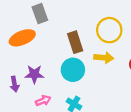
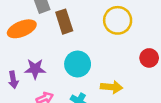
brown rectangle: (75, 42) -> (64, 22), moved
yellow arrow: (104, 58) -> (112, 87), moved

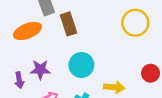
yellow circle: (118, 20) -> (135, 23), moved
red circle: (149, 58) -> (151, 73), moved

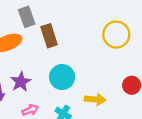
purple star: (40, 70) -> (21, 82), turned -30

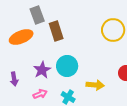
purple star: (21, 82) -> (42, 70), moved

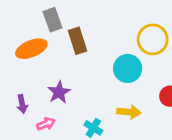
cyan circle: (67, 66) -> (128, 68), moved
pink arrow: (40, 94) -> (46, 124), moved

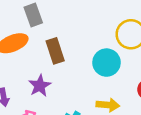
brown rectangle: (77, 41) -> (55, 51), moved

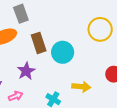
cyan circle: (107, 63) -> (63, 52), moved

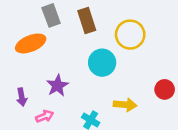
yellow circle: (100, 29) -> (130, 35), moved
brown rectangle: (39, 43) -> (87, 21), moved

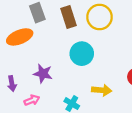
yellow circle: (130, 35) -> (99, 17), moved
purple star: (57, 86) -> (43, 74), turned -30

